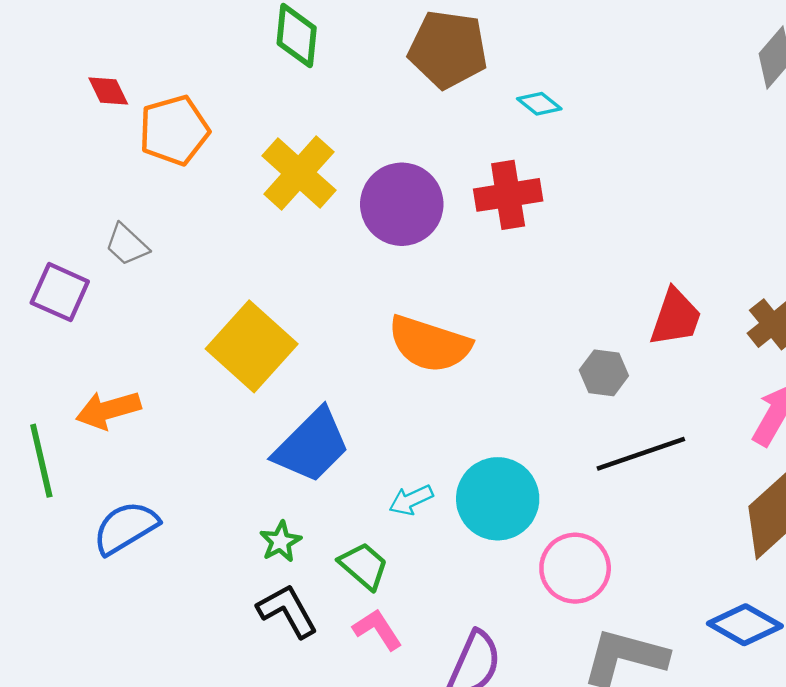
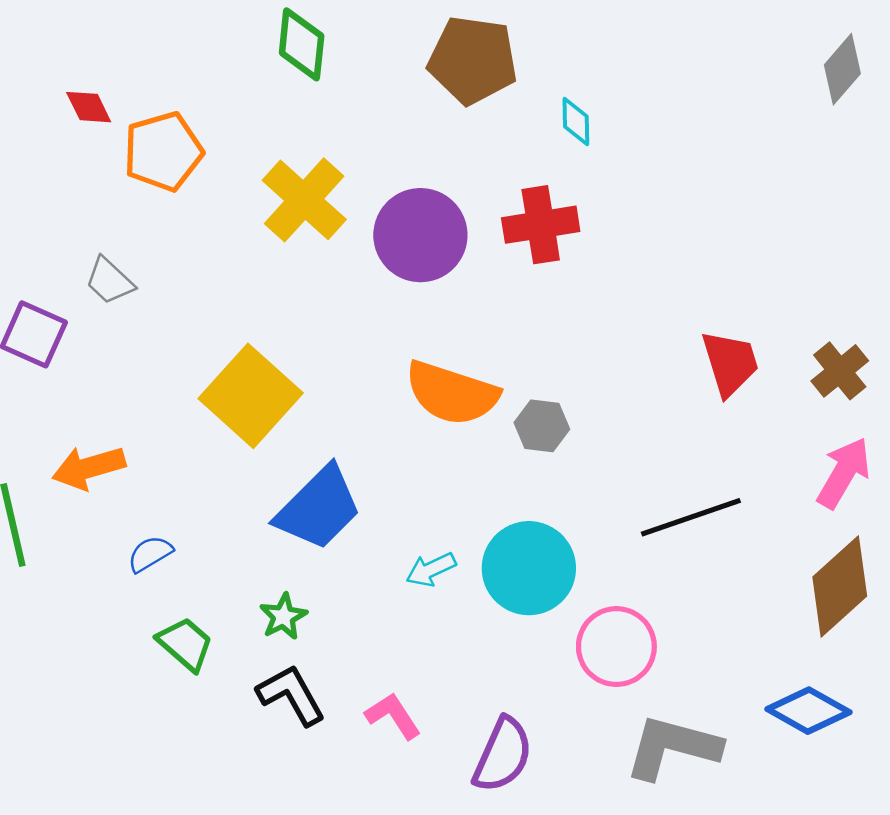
cyan diamond: (539, 104) -> (576, 121), turned 51
red trapezoid: (676, 317) -> (730, 363), turned -36
gray hexagon: (604, 373) -> (542, 426), moved
blue semicircle: (126, 528) -> (150, 554), moved, size x0.6
green trapezoid: (364, 566) -> (185, 644), moved

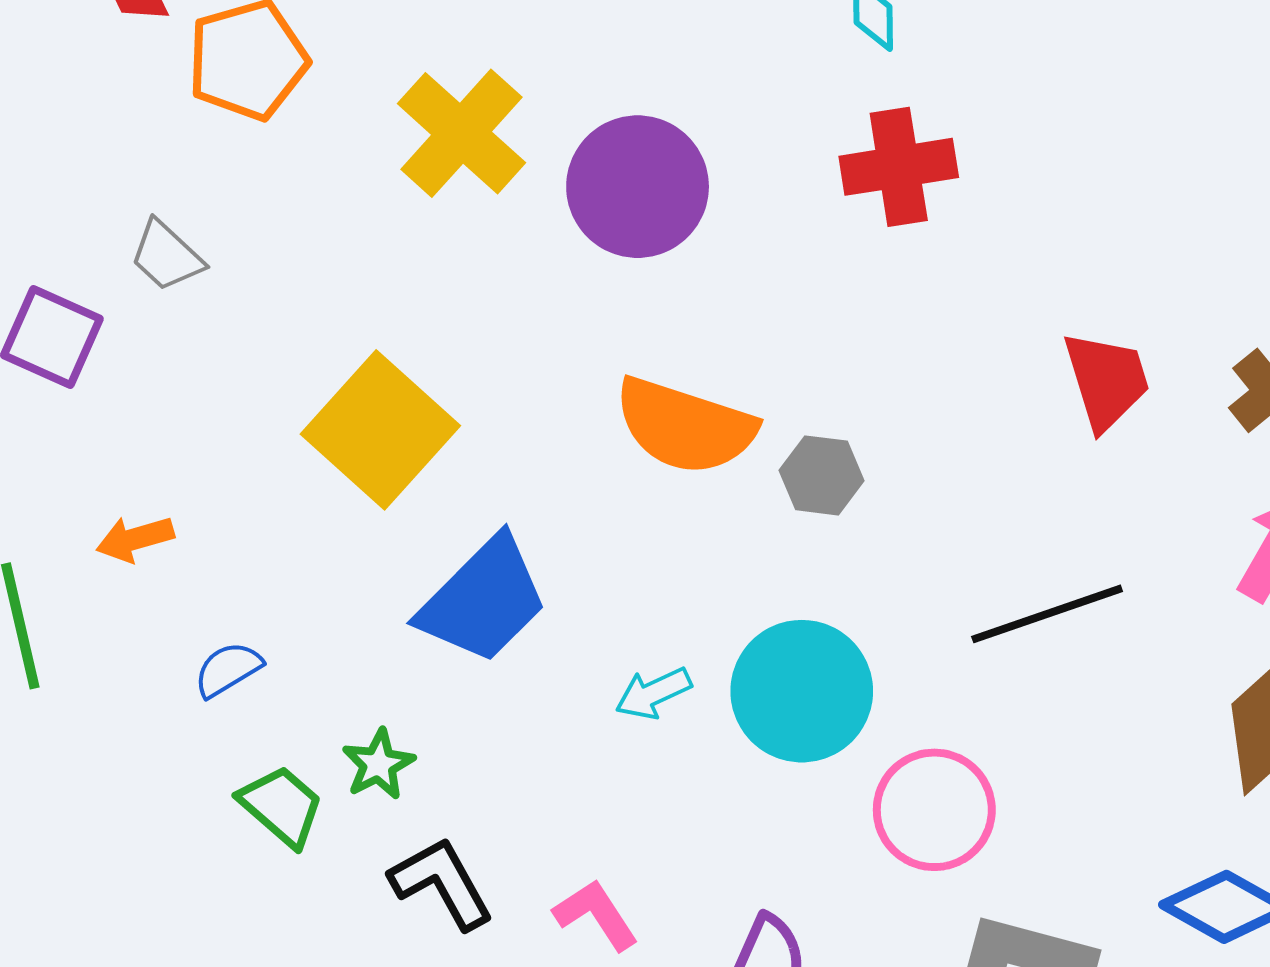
red cross: (541, 225) -> (899, 167), moved
orange arrow: (89, 468) -> (135, 539), size x0.7
green star: (283, 617) -> (378, 764), moved

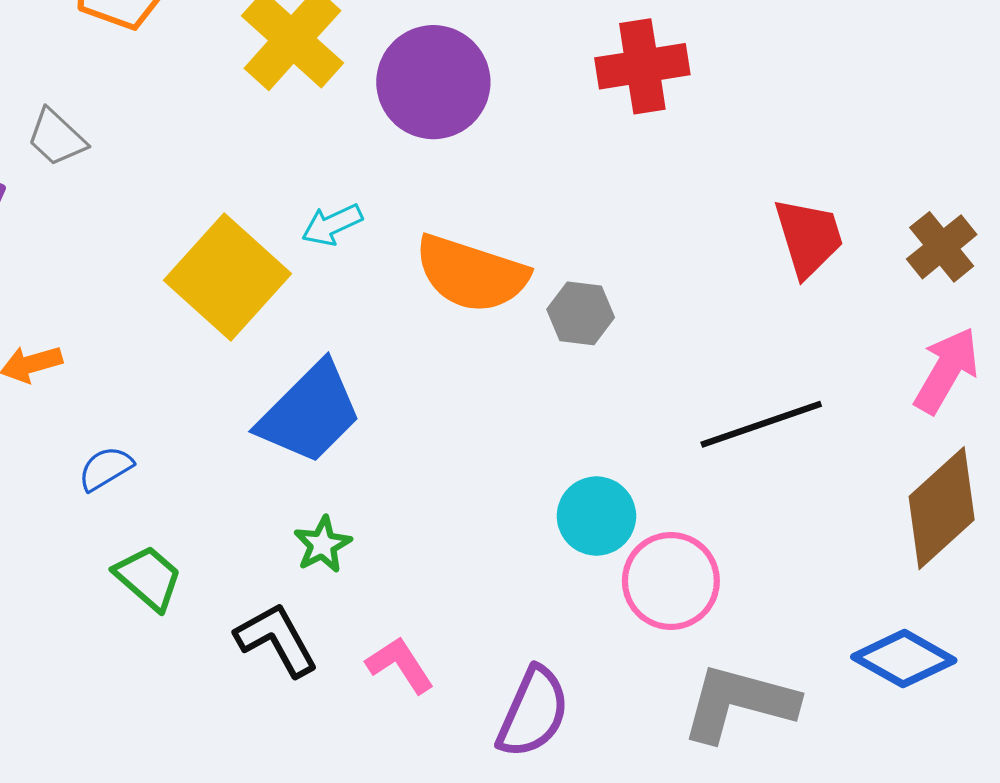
cyan circle: (802, 691) -> (596, 516), moved, size x0.7
cyan arrow: (653, 693) -> (332, 225), moved
green star: (378, 764) -> (323, 545), moved

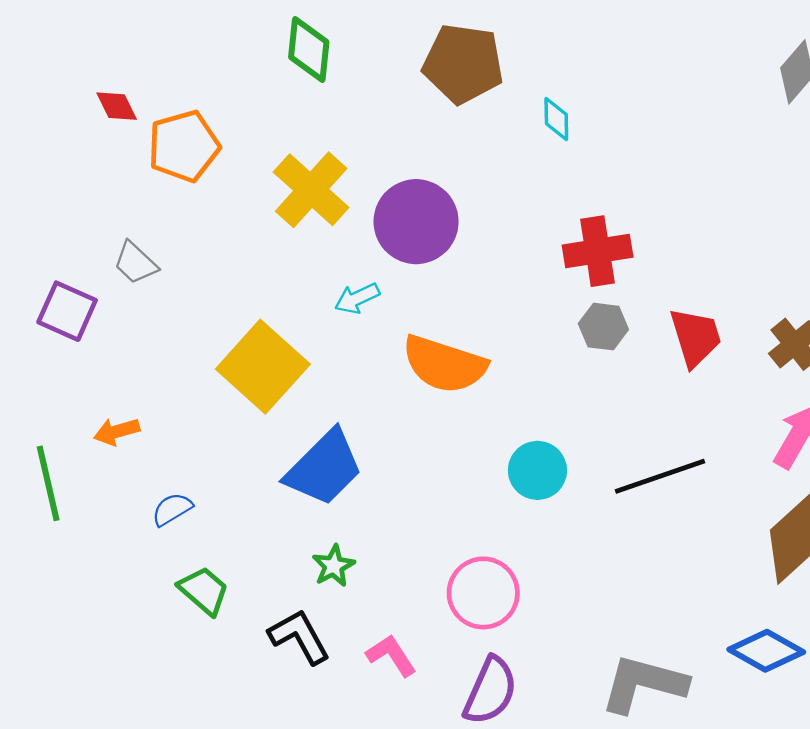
red cross: (642, 66) -> (598, 251), moved
cyan arrow: (332, 225) -> (357, 298), moved
gray hexagon: (581, 313) -> (603, 327), moved
cyan circle: (596, 516) -> (537, 470), moved
pink circle: (671, 581) -> (483, 593), moved

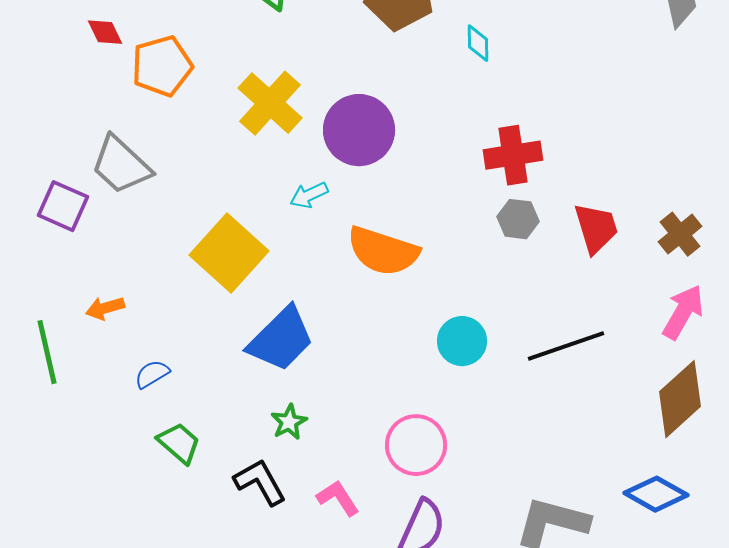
gray trapezoid: (135, 263) -> (121, 165), size x1.6

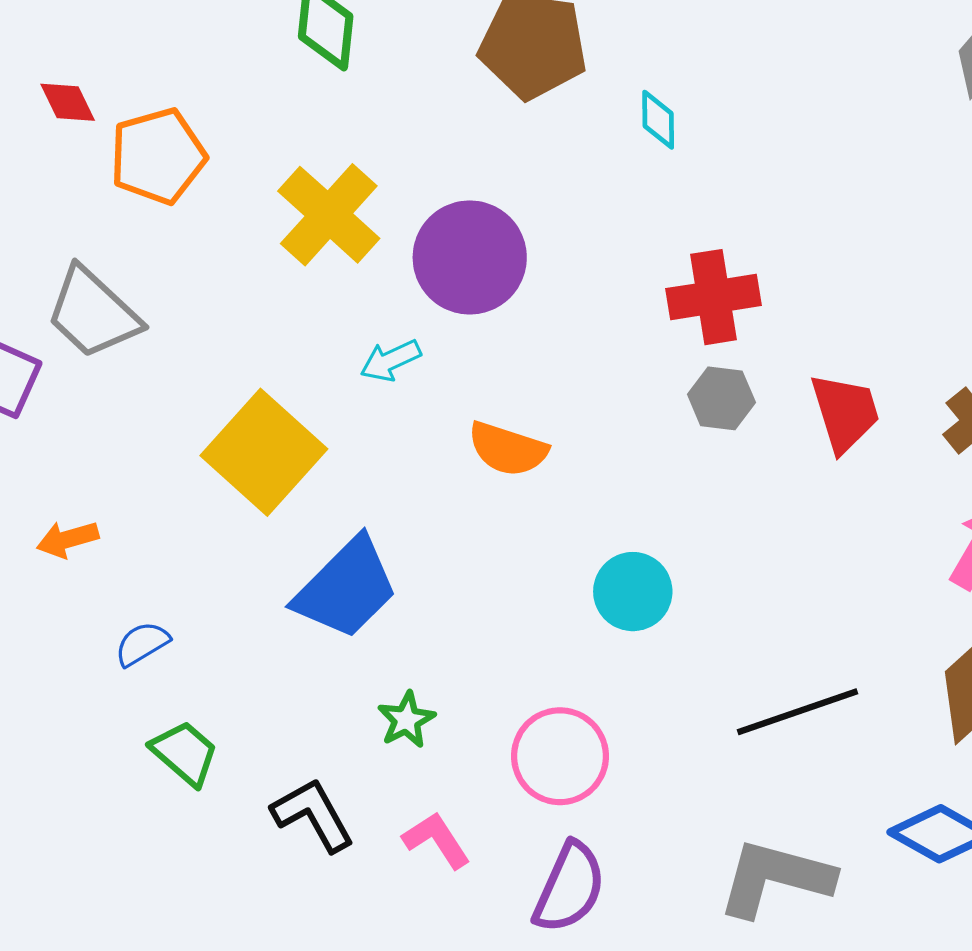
orange semicircle: (383, 251) -> (508, 449), size x0.7
black line: (566, 346) -> (797, 712), moved
green star: (289, 422) -> (406, 720), moved

